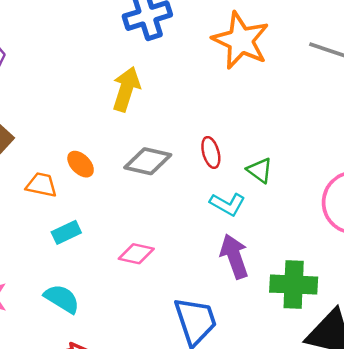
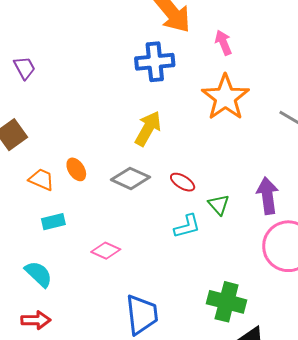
yellow arrow: (126, 89) -> (148, 128), moved
red ellipse: (211, 152) -> (183, 182), turned -55
cyan L-shape: (227, 204) -> (187, 226), turned -56
purple arrow: (234, 256) -> (267, 196), moved

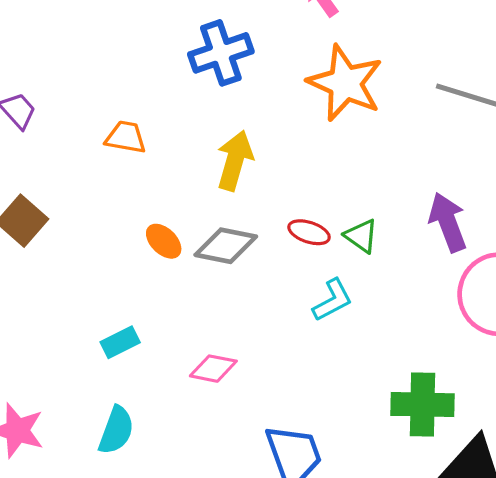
orange ellipse: (76, 169) -> (164, 241), moved
orange trapezoid: (41, 179) -> (126, 137), moved
green triangle: (219, 205) -> (361, 236), moved
cyan semicircle: (39, 274) -> (116, 430), turned 80

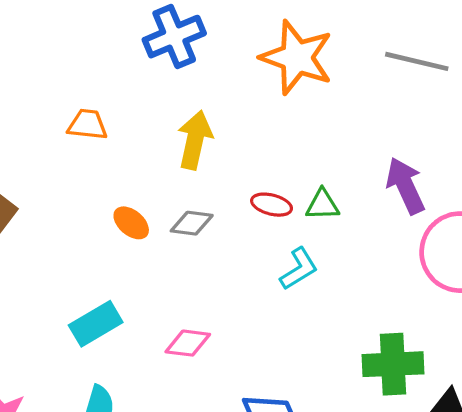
green triangle: (361, 236) -> (322, 205), turned -33
gray diamond: (226, 246) -> (192, 223), size x0.7
cyan rectangle: (120, 342) -> (96, 324), size x1.4

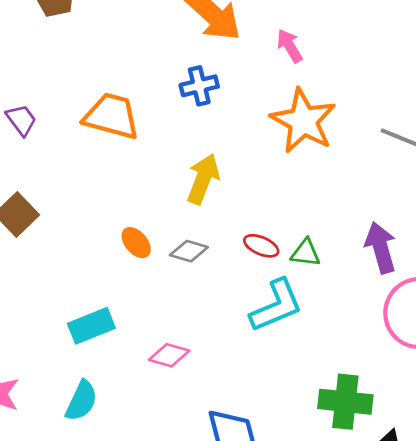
blue cross: (174, 37) -> (199, 86), size x0.7
orange trapezoid: (87, 125) -> (112, 116), moved, size x1.6
cyan L-shape: (299, 269) -> (276, 306), size x1.5

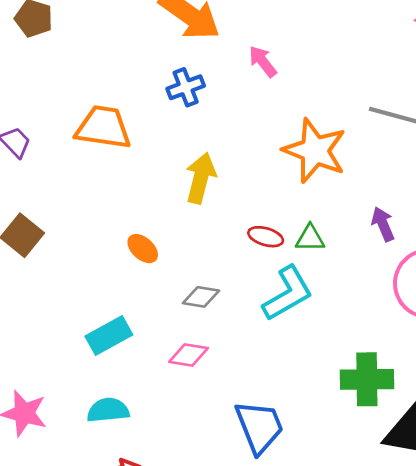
pink arrow: (290, 46) -> (263, 61), moved
orange star: (303, 121) -> (315, 151), moved
purple arrow: (381, 248) -> (383, 224), size x0.7
gray diamond: (189, 251) -> (201, 297), moved
cyan semicircle: (81, 401) -> (108, 410), turned -114

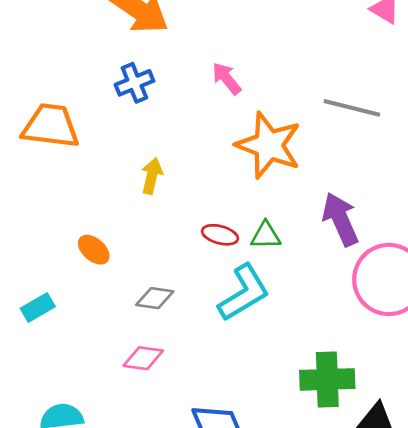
pink arrow: (263, 61) -> (227, 78), moved
yellow arrow: (201, 178) -> (152, 176), size x0.7
purple arrow: (383, 224) -> (340, 219), size x1.5
cyan rectangle: (109, 336) -> (38, 307), moved, size x0.7

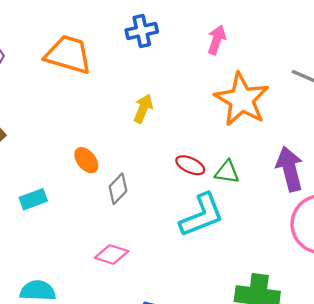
pink arrow: (227, 78) -> (217, 40), turned 48
gray diamond: (155, 298) -> (118, 189), moved, turned -64

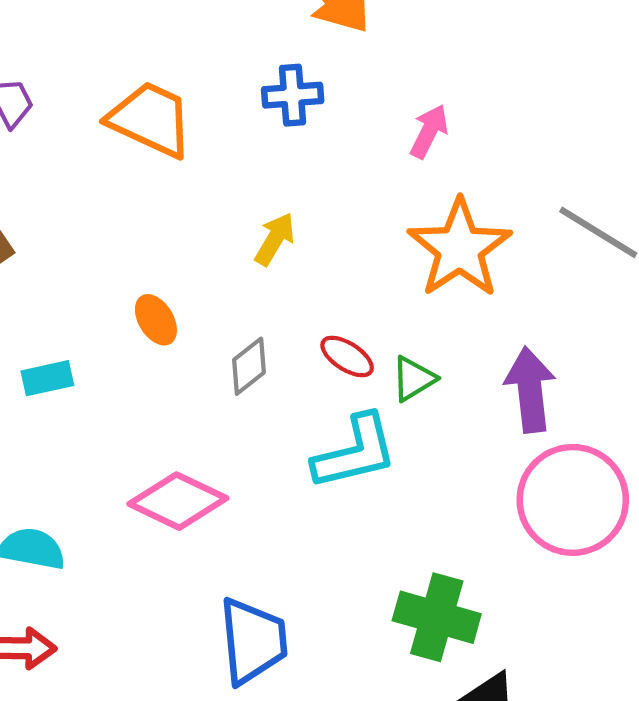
green triangle: (227, 172) -> (413, 379), turned -48
gray diamond: (118, 189) -> (249, 366), moved
pink diamond: (112, 254) -> (178, 501), size x1.5

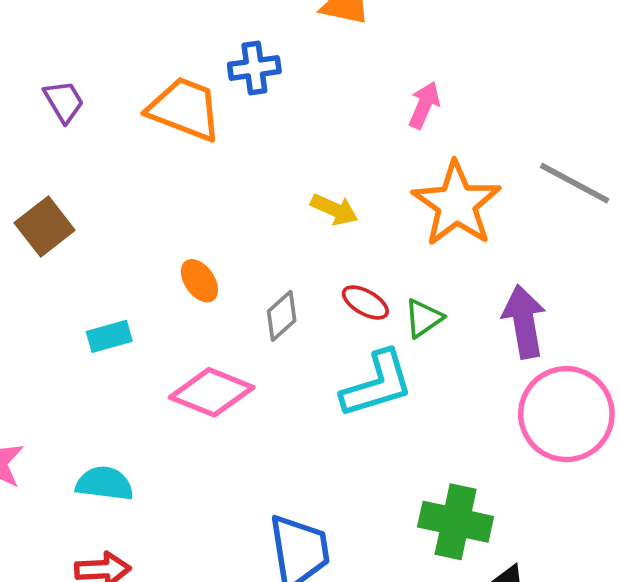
blue cross: (293, 95) -> (254, 68), moved
yellow arrow: (275, 239) -> (334, 209), moved, turned 87
pink diamond: (178, 501) -> (212, 392), moved

